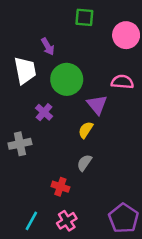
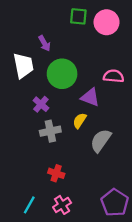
pink circle: (126, 35) -> (107, 22), moved
purple triangle: (97, 105) -> (90, 97), turned -30
gray cross: (20, 144) -> (50, 131), moved
gray semicircle: (84, 163) -> (101, 141), moved, size x1.5

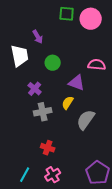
green circle: (62, 74) -> (53, 63), size x0.6

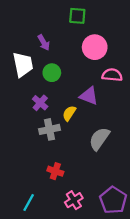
pink circle: (91, 19) -> (95, 47), moved
green circle: (53, 63) -> (52, 73), moved
yellow semicircle: (68, 103) -> (69, 113), moved
pink cross: (53, 175) -> (74, 200), moved

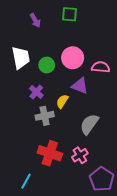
purple arrow: (44, 43) -> (35, 20), moved
pink circle: (95, 47) -> (73, 58), moved
red cross: (55, 171) -> (50, 153), size x1.6
pink cross: (74, 200) -> (80, 155), moved

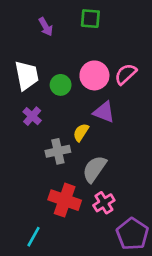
pink semicircle: (101, 67) -> (126, 74), moved, turned -48
purple cross: (36, 92) -> (32, 116), moved
gray semicircle: (89, 124) -> (94, 169), moved

